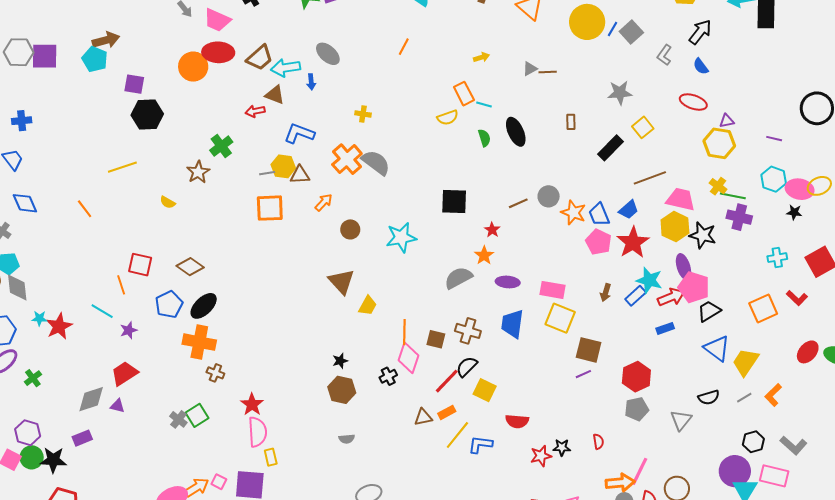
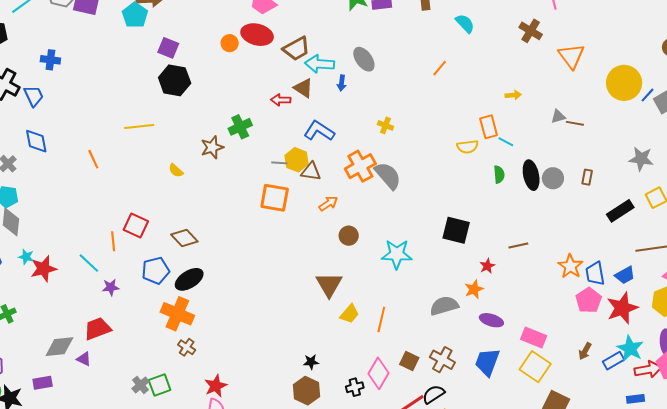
orange circle: (193, 67) -> (230, 43), size x0.6
gray circle: (549, 196) -> (553, 178), moved
orange line: (404, 332) -> (381, 319), moved

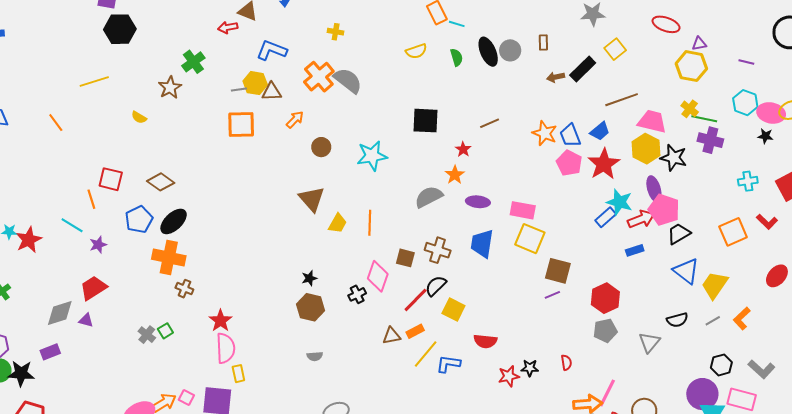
yellow semicircle: (467, 147) -> (416, 51), moved
brown arrow: (585, 351) -> (556, 77), moved, turned 60
green square: (160, 385) -> (165, 331), size x0.7

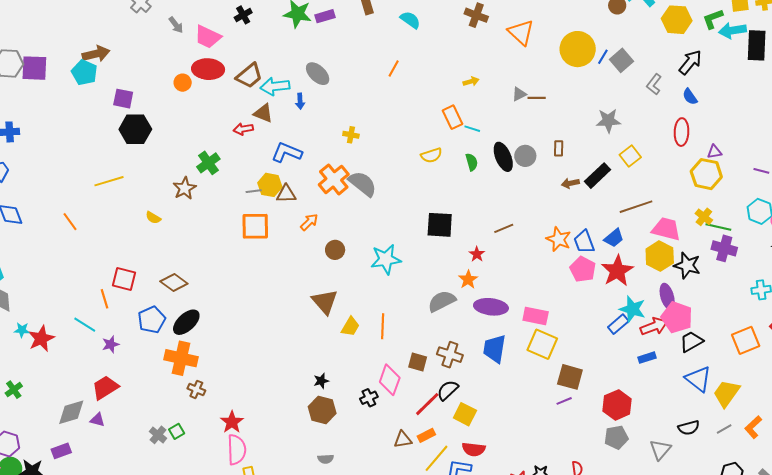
red ellipse: (666, 24) -> (682, 132), turned 72
purple ellipse: (478, 202) -> (491, 307), size x1.4
red semicircle: (485, 341) -> (474, 449), moved

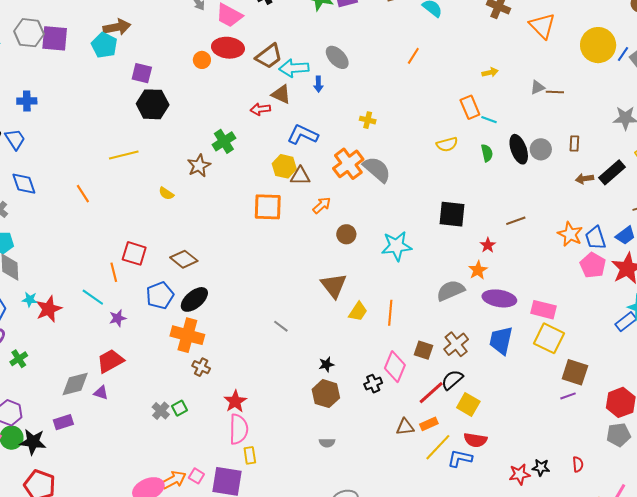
gray line: (254, 191) -> (281, 326), moved, turned 42
brown cross: (450, 355) -> (456, 344), turned 30

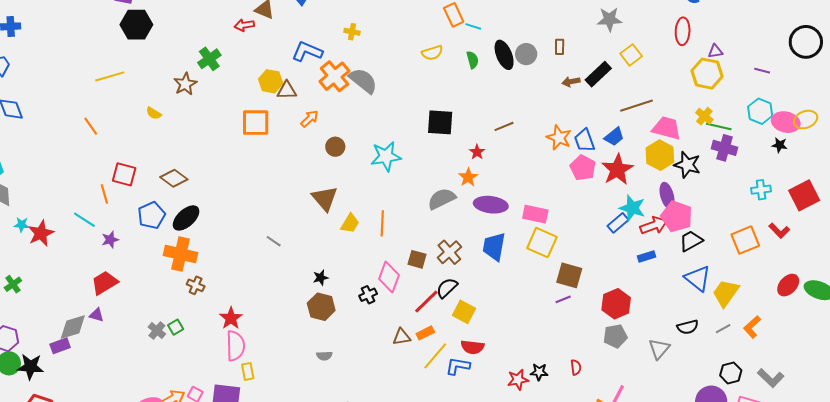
blue L-shape: (303, 135) -> (307, 51), moved
orange line: (83, 194) -> (91, 126), moved
gray diamond: (75, 384) -> (73, 327), moved

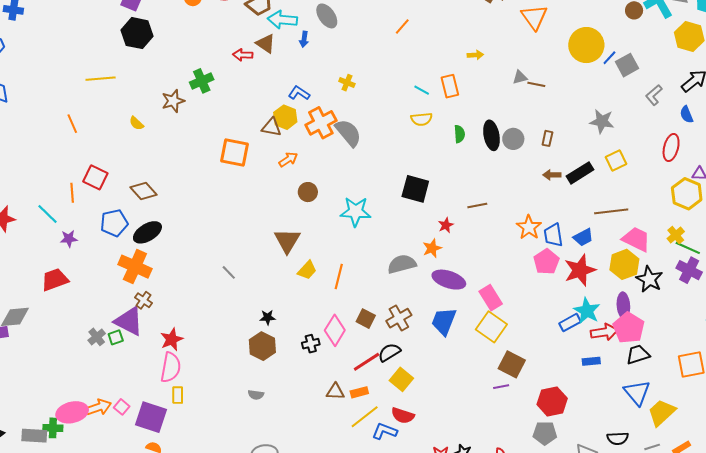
cyan line: (473, 26) -> (422, 90), moved
blue L-shape: (307, 51) -> (299, 93), size x0.7
yellow hexagon: (271, 81) -> (285, 117), moved
pink rectangle: (535, 214) -> (491, 298), turned 35
purple triangle: (96, 315) -> (129, 321), moved, size x2.0

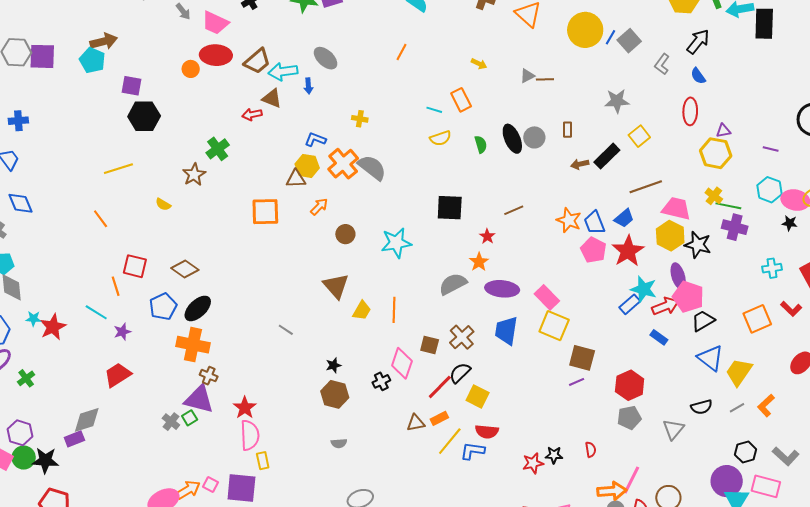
yellow arrow: (475, 55) -> (479, 64), turned 42
blue rectangle: (591, 361) -> (659, 337), turned 54

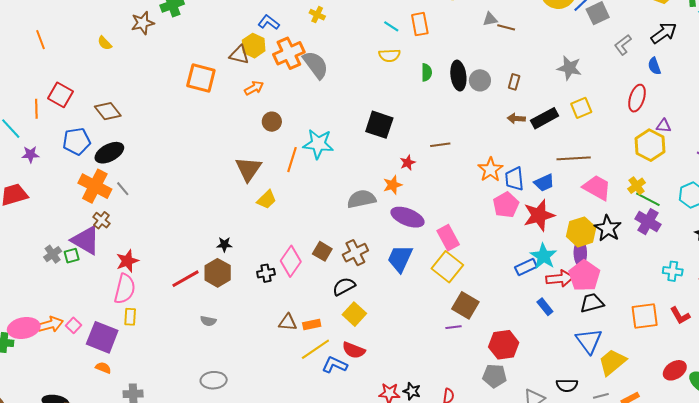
yellow hexagon: (670, 236) -> (581, 232), moved
orange line: (394, 310) -> (292, 160), moved
gray line: (286, 330) -> (123, 189), moved
red line: (440, 387) -> (186, 279), moved

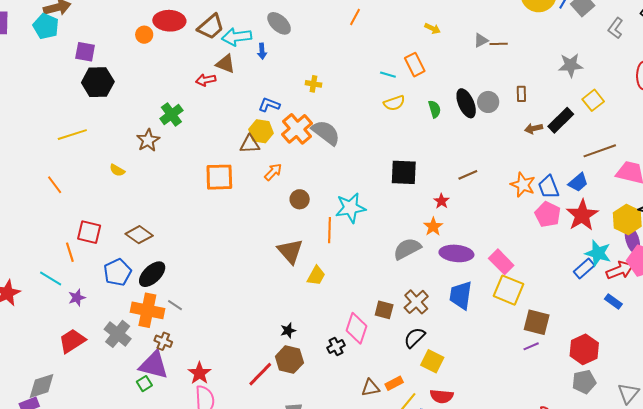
gray cross: (53, 254) -> (118, 334), moved, size x1.5

